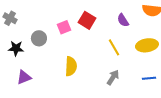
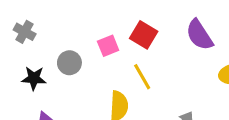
purple semicircle: (123, 20) -> (199, 35), size x1.5
yellow line: (114, 47) -> (142, 77), moved

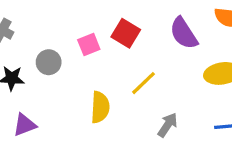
yellow line: (142, 77) -> (143, 83), moved, turned 76

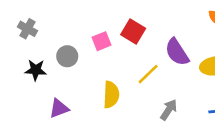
purple semicircle: (184, 33) -> (177, 52), moved
purple triangle: (25, 125) -> (59, 108), moved

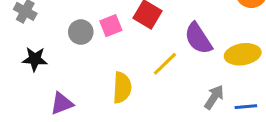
gray circle: (67, 56) -> (81, 32), moved
gray arrow: (169, 110) -> (214, 97), moved

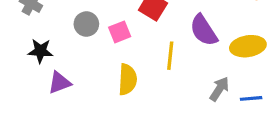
pink square: (111, 26) -> (120, 32), moved
yellow line: (165, 64) -> (170, 56), turned -40
purple triangle: (62, 103) -> (59, 83), moved

